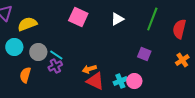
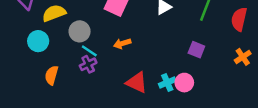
gray circle: (38, 52) -> (80, 31), moved
orange arrow: (89, 69) -> (122, 44), moved

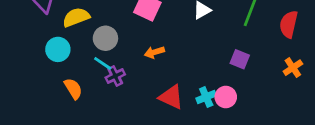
cyan line: (89, 51) -> (103, 63), moved
orange semicircle: (52, 75) -> (73, 89), turned 132

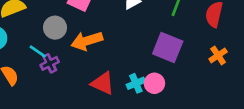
gray circle: (105, 38) -> (55, 28), moved
orange arrow: (154, 52) -> (87, 41), size x1.6
purple square: (240, 59) -> (168, 47), size x1.6

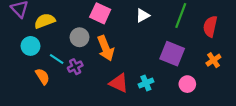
orange arrow: (87, 41) -> (106, 48), turned -95
cyan line: (38, 51) -> (57, 59), moved
pink circle: (154, 83) -> (187, 84), moved

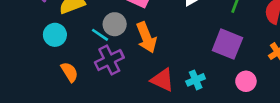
cyan line: (57, 59) -> (100, 35), moved
purple cross: (75, 67) -> (109, 60), size x1.5

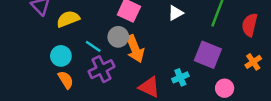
gray circle: (115, 24) -> (118, 37), moved
cyan circle: (55, 35) -> (61, 56), moved
cyan cross: (196, 80) -> (180, 77), moved

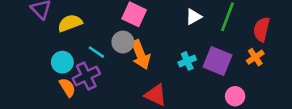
white triangle: (176, 13) -> (193, 17), moved
orange cross: (253, 62) -> (255, 57), moved
purple cross: (102, 69) -> (86, 76), moved
cyan cross: (180, 77) -> (187, 61), moved

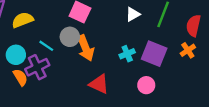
pink circle: (235, 96) -> (146, 85), moved

